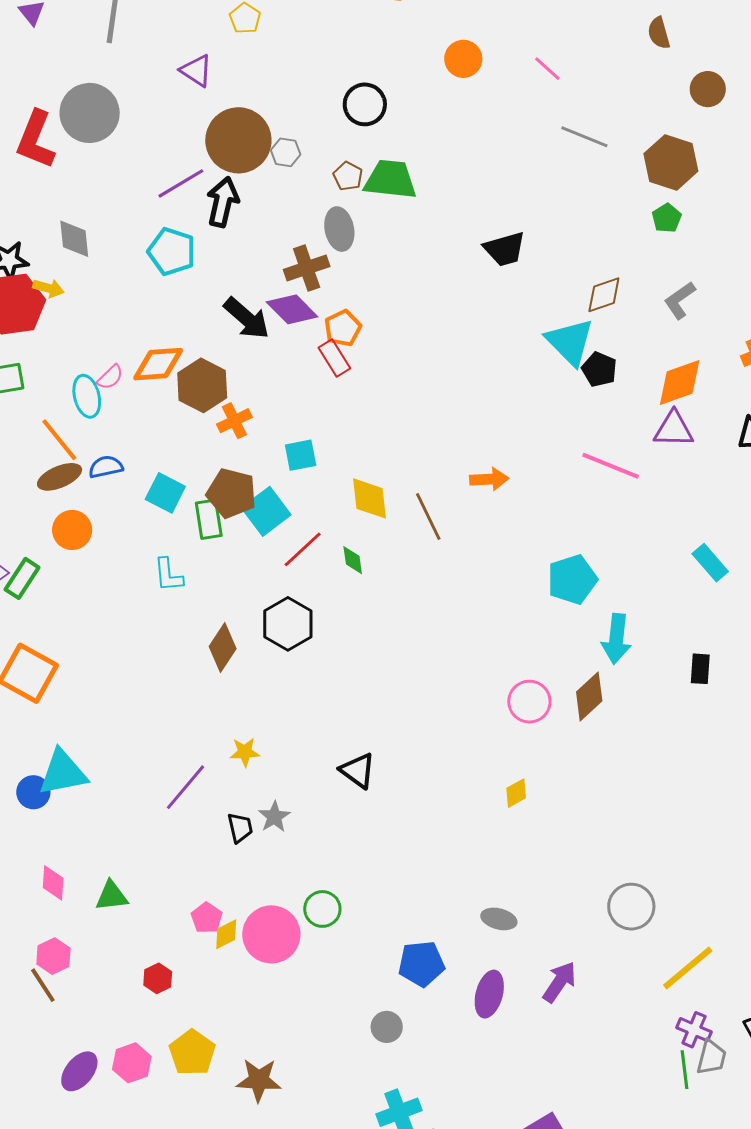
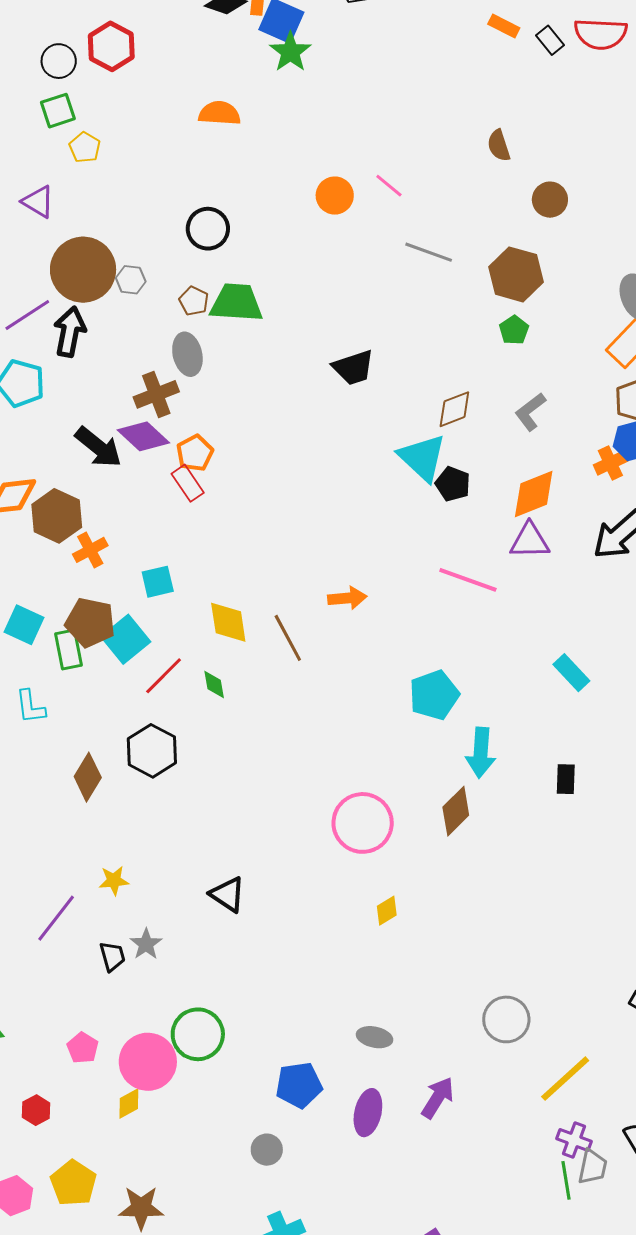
orange circle: (463, 59) -> (335, 196), moved
pink circle: (529, 702) -> (363, 823), moved, size x1.4
green circle: (322, 909) -> (198, 1034), size x1.4
yellow diamond: (226, 934) -> (129, 1103), moved

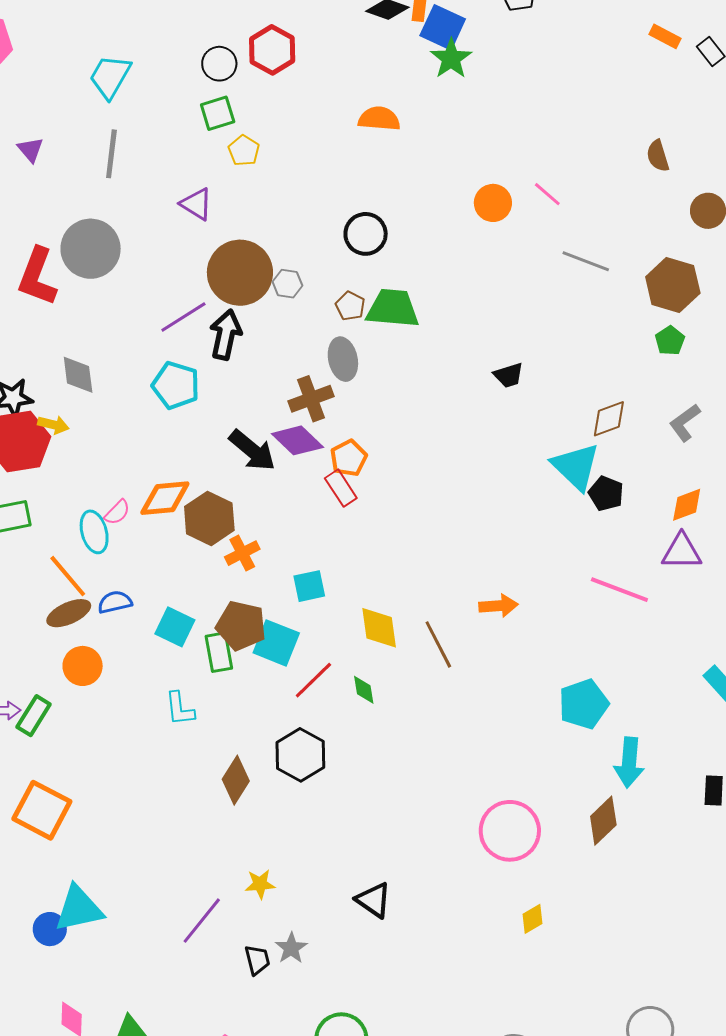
black trapezoid: (353, 368) -> (509, 375), size x0.7
orange diamond: (534, 494) -> (687, 505), size x0.7
cyan square: (126, 639) -> (276, 643), turned -30

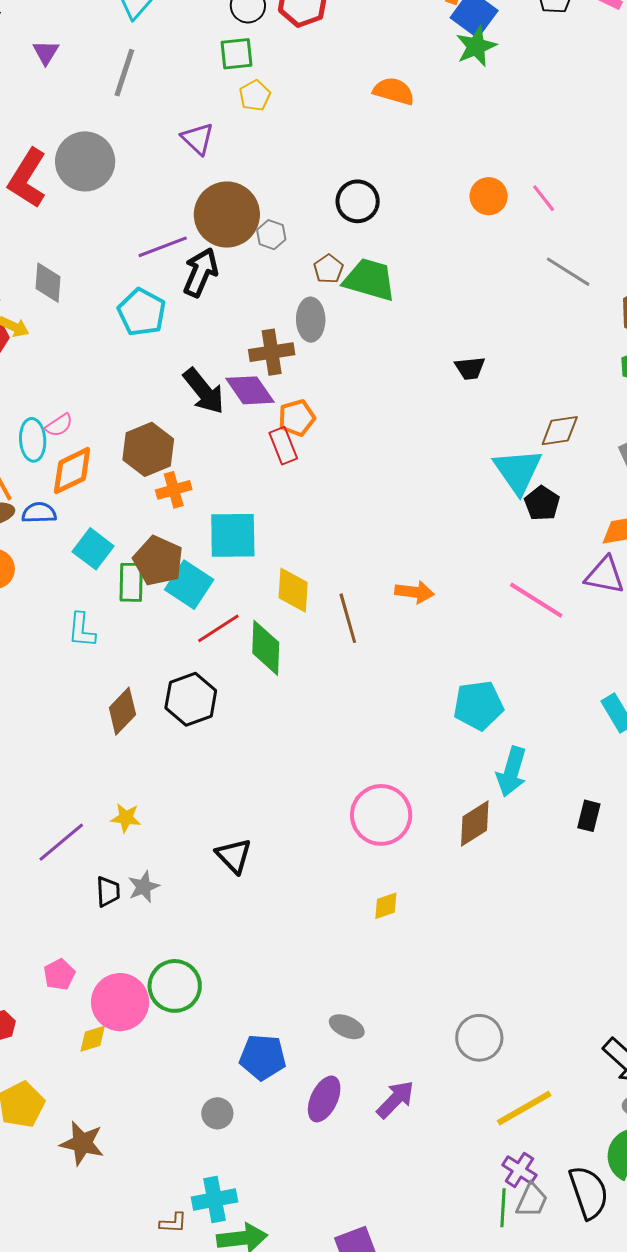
orange diamond: (165, 498) -> (72, 471), moved, turned -32
cyan square: (309, 586) -> (233, 535), size x1.6
green diamond: (364, 690) -> (266, 648), size x1.8

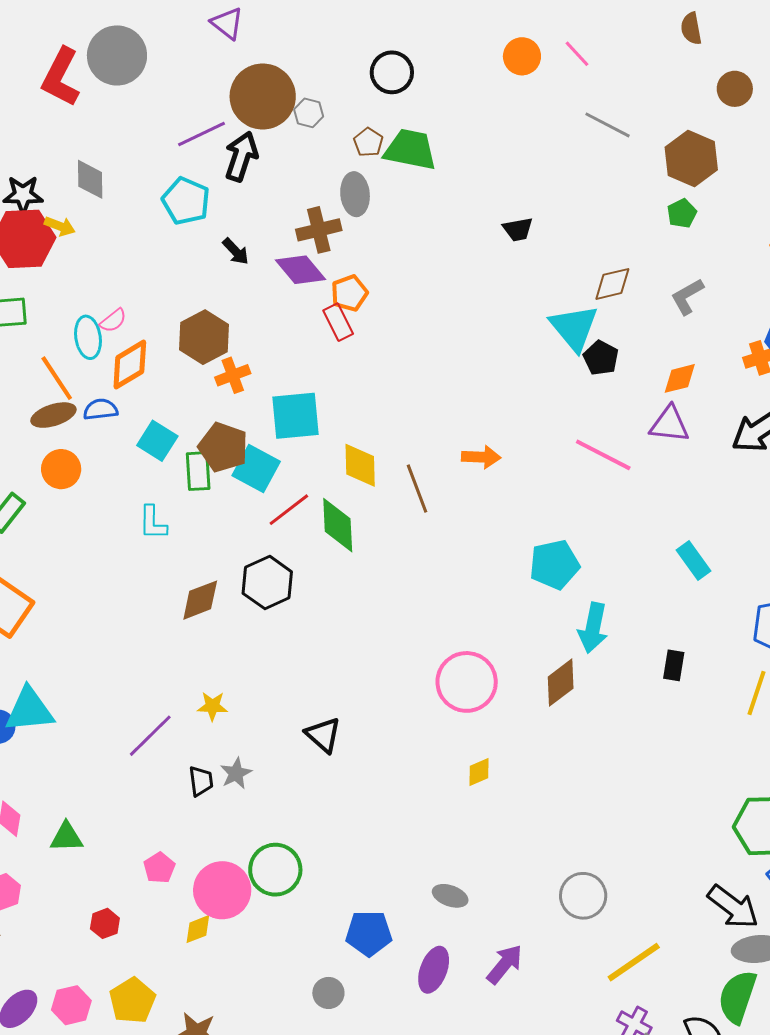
black arrow: (204, 391) -> (236, 251), moved, size x0.6
brown diamond: (122, 711) -> (200, 600), turned 30

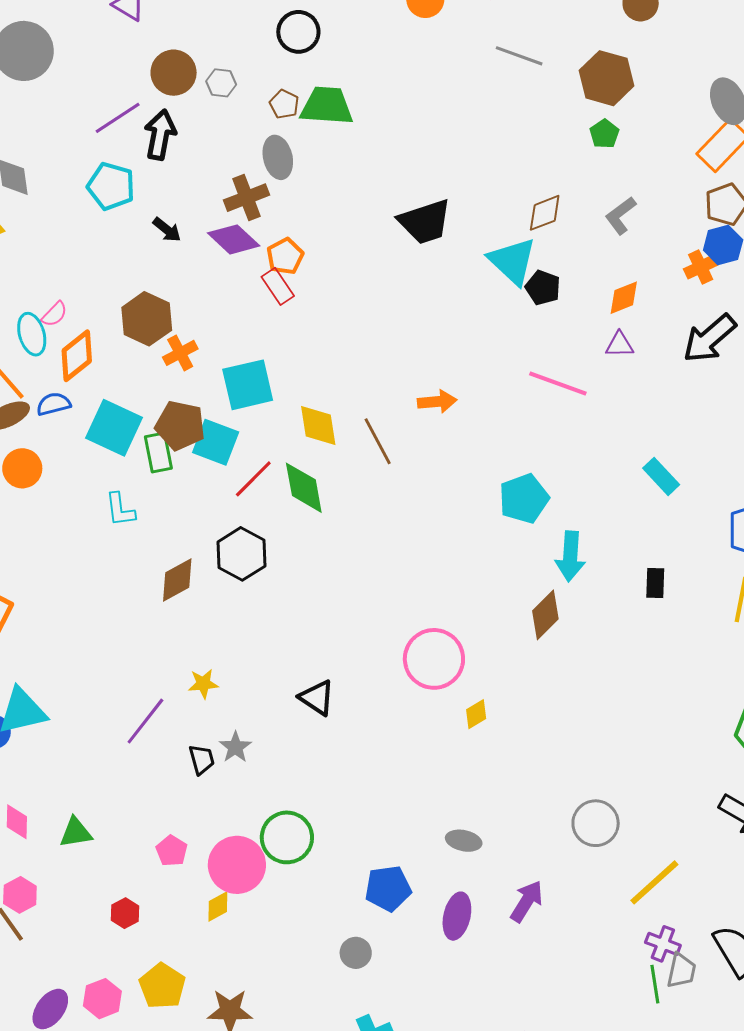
brown circle: (263, 97) -> (174, 73), size x0.7
black trapezoid: (518, 229) -> (425, 222), moved, size x1.8
purple triangle: (669, 424) -> (620, 345), size x0.7
cyan square: (157, 441) -> (114, 428), size x1.4
pink circle: (467, 682) -> (434, 659), moved

